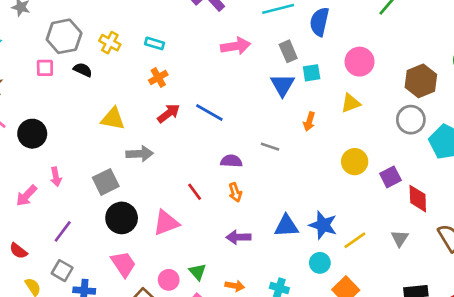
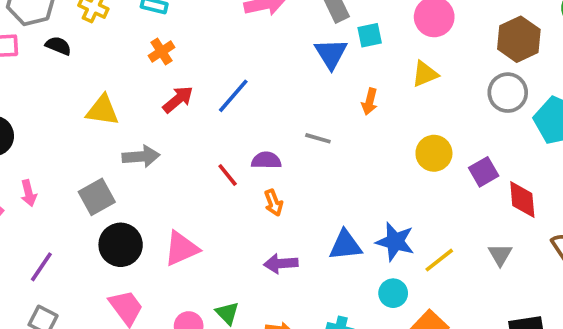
blue line: (209, 113) -> (233, 96), turned -76
red line: (195, 192) -> (228, 175), moved

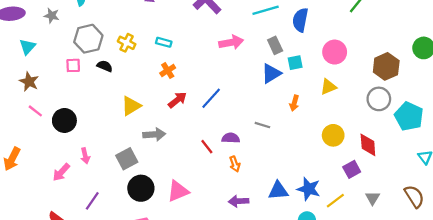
blue triangle: (331, 54) -> (271, 73), turned 30
yellow triangle: (102, 110) -> (131, 106), turned -40
purple square: (484, 172) -> (352, 169), moved
red diamond: (522, 199) -> (368, 145), moved

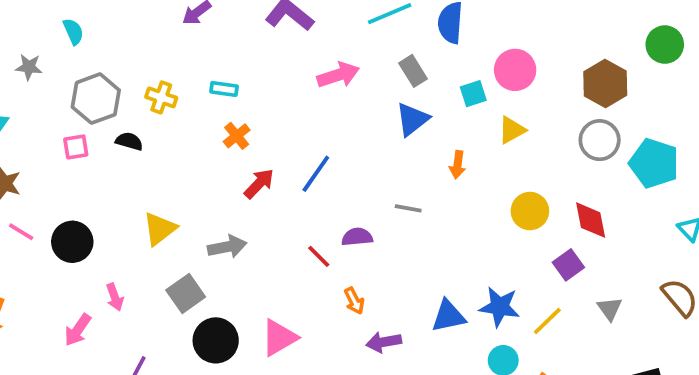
cyan square: (295, 63) -> (473, 94), moved
yellow triangle: (131, 106) -> (160, 229), moved
orange arrow: (235, 164) -> (354, 301), moved

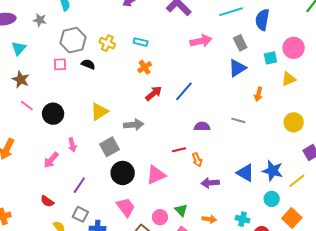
gray line: (408, 208) -> (238, 120), moved
red line: (319, 256) -> (179, 150), moved, turned -64
blue triangle: (448, 316) -> (245, 173), turned 36

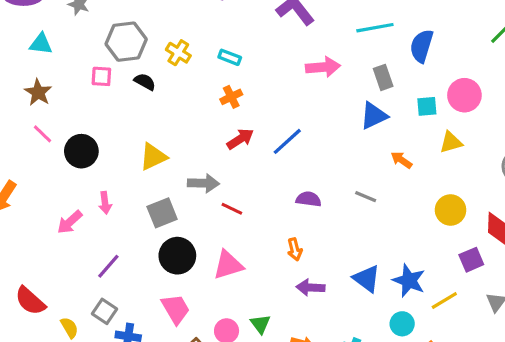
cyan triangle: (19, 48) -> (41, 44), turned 49
orange arrow: (258, 94) -> (401, 160), turned 104
red line: (179, 150) -> (232, 209), moved, turned 32
red semicircle: (47, 201) -> (30, 301), moved, size x1.5

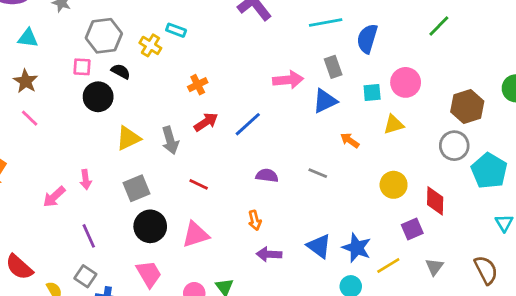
cyan rectangle: (230, 57) -> (176, 30), moved
pink arrow: (323, 67) -> (288, 80), moved
black circle: (81, 151) -> (98, 97), moved
gray arrow: (203, 183) -> (170, 140), moved, turned 72
purple line: (108, 266) -> (89, 236), turned -65

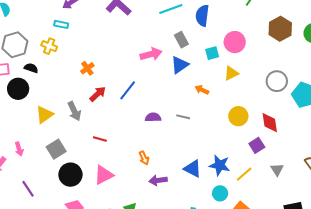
cyan rectangle: (176, 30) -> (61, 24), moved
brown hexagon: (467, 106) -> (280, 29), moved
purple semicircle: (267, 176) -> (153, 117), moved

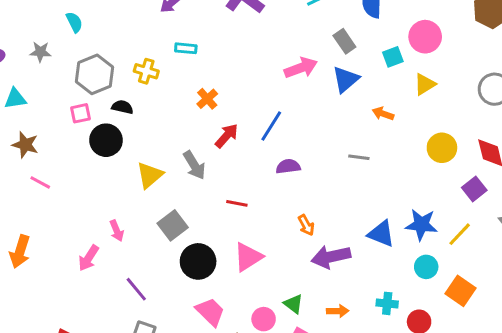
cyan rectangle: (61, 24) -> (186, 48), moved
purple semicircle: (153, 117) -> (288, 166), moved
purple arrow: (158, 180) -> (331, 257), size x1.4

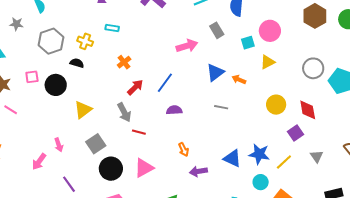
blue triangle: (346, 79) -> (215, 73), moved
black semicircle: (122, 107) -> (77, 63), moved
pink square: (80, 113) -> (32, 77), moved
gray arrow: (194, 165) -> (124, 112), moved
purple arrow: (331, 257) -> (198, 171), size x0.7

